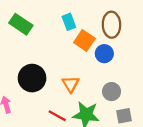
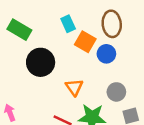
black circle: (32, 78) -> (41, 62), moved

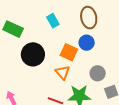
orange square: (85, 42) -> (69, 52), moved

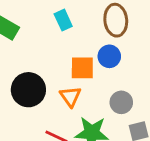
orange square: (69, 52) -> (82, 68), turned -30
black circle: (33, 54) -> (28, 90), moved

